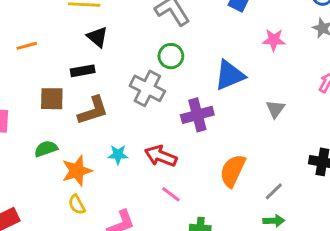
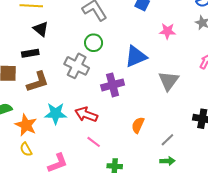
gray triangle: (275, 109) -> (169, 81), size x1.5
cyan star: (118, 155) -> (56, 113), size x1.5
orange star: (77, 171) -> (26, 125), turned -30
orange semicircle: (233, 171) -> (138, 125), size x0.7

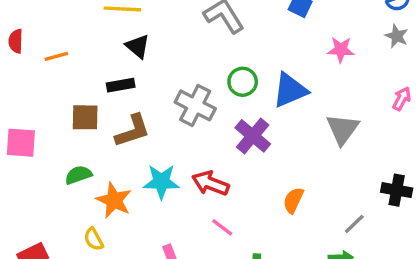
green circle: (94, 43) -> (243, 82), moved
purple cross: (113, 85) -> (253, 136), turned -35
gray line: (167, 140) -> (354, 224), moved
yellow semicircle: (26, 149) -> (94, 239), moved

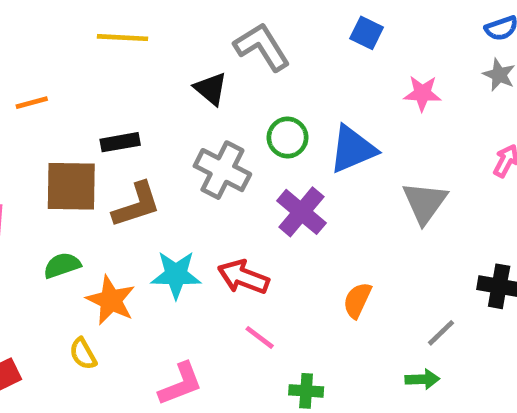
black triangle: (138, 46) -> (211, 89), moved
brown square: (85, 117) -> (71, 186), size x1.4

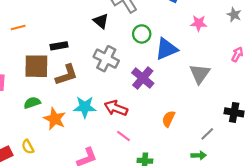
green circle: (288, 137) -> (142, 34), moved
yellow semicircle: (83, 354) -> (28, 147), moved

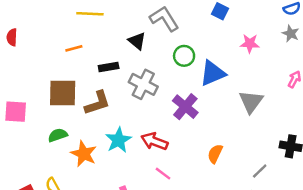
orange line: (18, 28) -> (74, 48), moved
black rectangle: (59, 46) -> (109, 67), moved
cyan star: (85, 107) -> (118, 140), turned -30

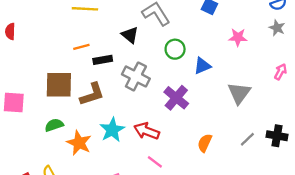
orange line: (74, 48) -> (81, 47), moved
blue triangle: (213, 73) -> (202, 66), size x0.7
gray line: (260, 171) -> (247, 139), moved

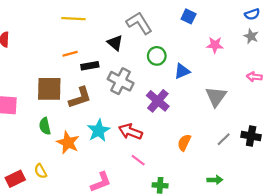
pink arrow: (281, 72) -> (254, 77), turned -112
green semicircle: (54, 125) -> (45, 126), turned -84

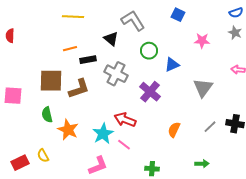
cyan star: (99, 131) -> (103, 134), moved
pink line: (138, 160) -> (124, 145), moved

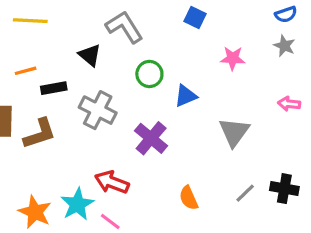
orange star: (68, 130) -> (35, 212), moved
orange semicircle: (174, 130) -> (189, 198), turned -49

